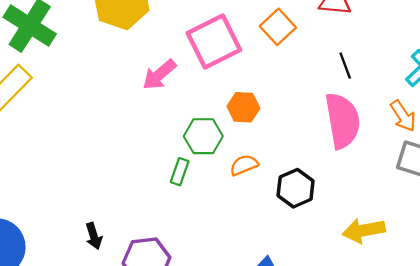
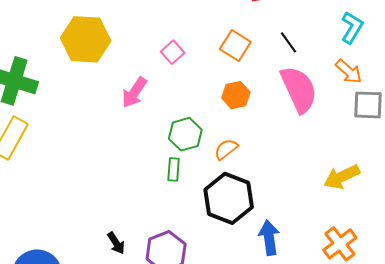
orange square: (278, 27) -> (235, 46), moved
pink square: (214, 42) -> (173, 52), size x0.5
orange hexagon: (243, 107) -> (236, 95), moved
black hexagon: (296, 188) -> (229, 198), moved, size x1.5

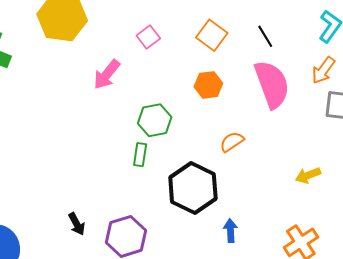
orange arrow: (349, 71) -> (323, 70), turned 80
orange semicircle: (226, 149) -> (232, 142), moved
yellow arrow: (342, 177) -> (308, 175), size x0.7
blue arrow: (269, 238) -> (230, 231), size x0.7

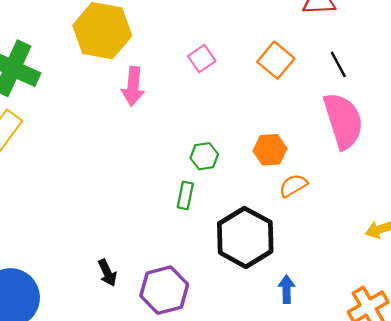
pink arrow: (107, 74) -> (133, 86), moved, turned -36
orange hexagon: (208, 85) -> (270, 150), moved
green hexagon: (155, 120) -> (204, 156), size x0.7

